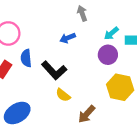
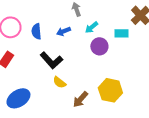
cyan arrow: (111, 33) -> (91, 27), moved
blue semicircle: (26, 58) -> (36, 31), moved
yellow hexagon: (120, 87) -> (110, 90), moved

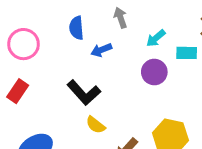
cyan arrow: (91, 27) -> (156, 38), moved
blue semicircle: (36, 31) -> (76, 28), moved

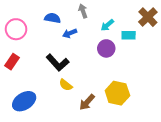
blue semicircle: (76, 28) -> (53, 18), turned 105

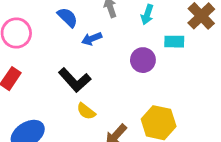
blue semicircle: (53, 18) -> (68, 17), turned 35
cyan arrow: (107, 25) -> (147, 15), moved, turned -32

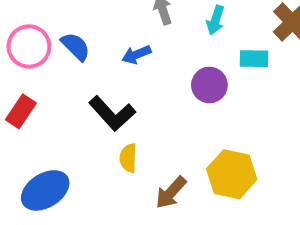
blue semicircle: (68, 17) -> (76, 46), moved
yellow semicircle: (86, 111) -> (128, 158), turned 54

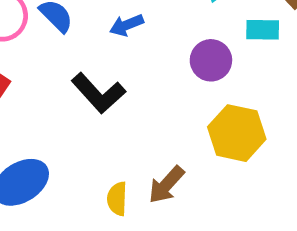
yellow semicircle: (128, 158) -> (117, 199), moved
yellow hexagon: (232, 174) -> (237, 133), moved

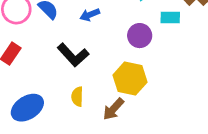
yellow hexagon: (237, 133) -> (130, 79), moved
yellow semicircle: (117, 199) -> (77, 97), moved

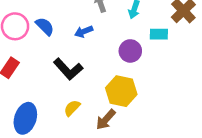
yellow semicircle: (77, 97) -> (72, 108), turned 42
blue ellipse: (27, 108) -> (25, 118), turned -40

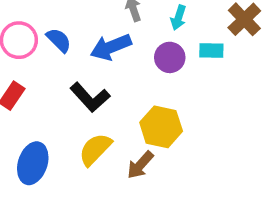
blue arrow: (84, 32) -> (111, 47), size x1.6
purple circle: (130, 51) -> (170, 57), moved
yellow semicircle: (72, 108) -> (95, 149), size x1.5

